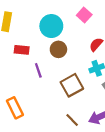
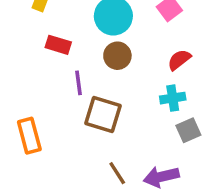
brown square: (72, 85) -> (103, 114), moved, turned 35

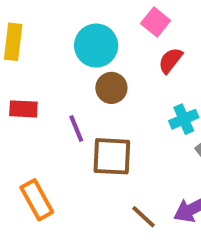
red rectangle: (58, 45) -> (23, 109), moved
red semicircle: (179, 60) -> (170, 60), moved

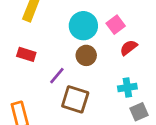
pink square: (156, 22) -> (116, 25), moved
purple line: (76, 129) -> (57, 76), turned 48

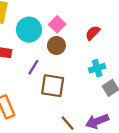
pink square: (116, 25) -> (57, 24), moved
cyan circle: (83, 26) -> (29, 30), moved

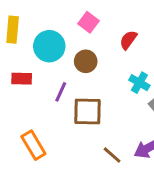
pink square: (57, 24) -> (89, 22), moved
cyan cross: (97, 68) -> (139, 83), turned -35

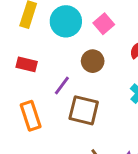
cyan circle: (49, 46) -> (66, 21), moved
orange rectangle: (33, 145) -> (31, 116), moved

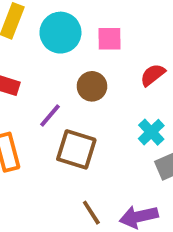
pink square: (104, 24) -> (109, 39), turned 36

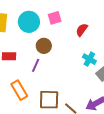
brown circle: (92, 86) -> (44, 46), moved
brown square: (76, 149) -> (49, 100), moved

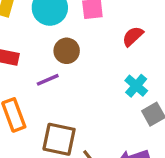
purple line: (36, 65) -> (48, 80), turned 32

